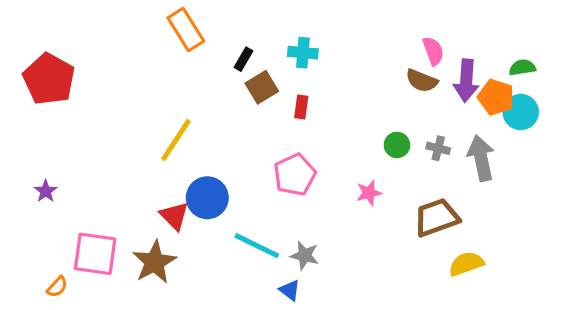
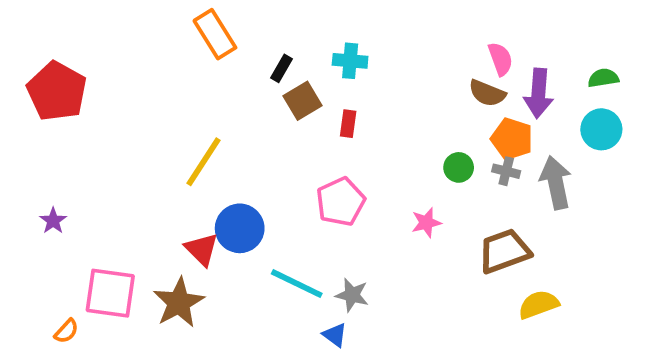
orange pentagon: (496, 97) -> (512, 139), moved

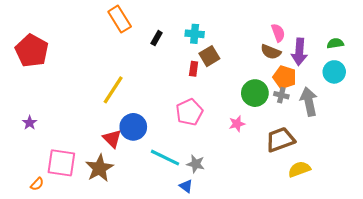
brown square: (302, 101) -> (209, 56), moved
green circle: (459, 167) -> (255, 93), size x1.6

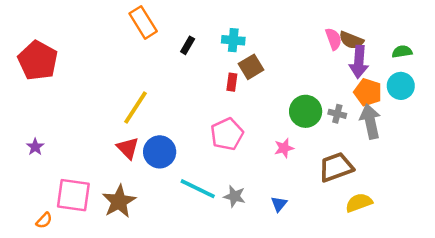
brown semicircle: (271, 52) -> (351, 40), moved
orange pentagon: (284, 77) -> (368, 92), moved
red triangle: (112, 139) -> (128, 148), moved
blue triangle: (186, 186) -> (279, 204), moved, turned 32

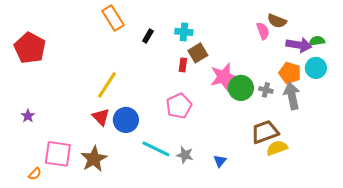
brown semicircle: (351, 40) -> (277, 21), moved
purple arrow: (359, 62) -> (299, 45), moved, turned -85
pink star: (284, 148) -> (224, 77), moved, size x1.8
yellow semicircle: (359, 203) -> (277, 148), moved

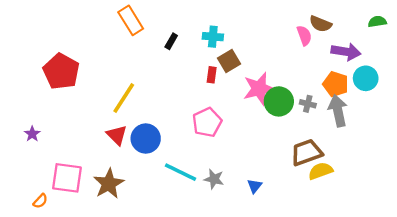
green semicircle: (317, 41) -> (377, 22), moved
red pentagon: (30, 48) -> (61, 71), moved

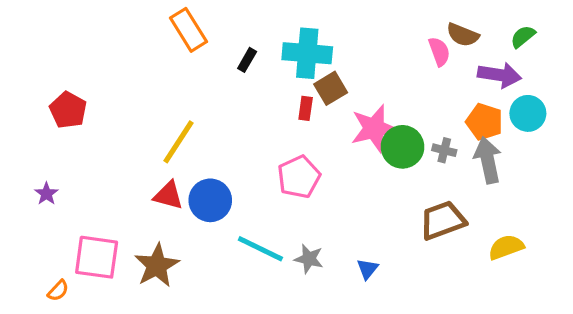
green semicircle: (377, 22) -> (523, 37), moved, turned -30
cyan cross: (213, 37) -> (307, 53), size x1.6
red pentagon: (61, 71) -> (68, 110), moved, size x0.7
red triangle: (117, 135) -> (168, 195), turned -30
yellow semicircle: (321, 171) -> (506, 247), moved

